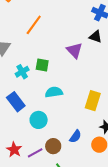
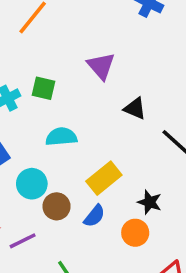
black triangle: (96, 37) -> (135, 108), moved
yellow rectangle: (93, 101) -> (104, 178), moved, turned 30
brown circle: (53, 146) -> (57, 206), moved

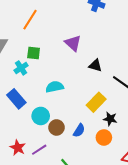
green square: (44, 88) -> (34, 53), moved
yellow rectangle: (104, 178) -> (96, 102), moved

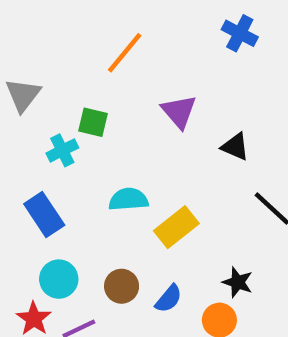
orange line: (30, 20) -> (125, 53), moved
black triangle: (95, 65) -> (235, 147), moved
yellow rectangle: (96, 102) -> (176, 227), moved
cyan circle: (41, 116) -> (59, 279), moved

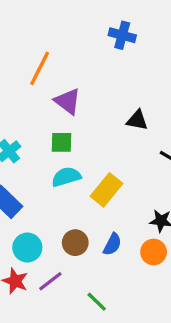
purple triangle: (179, 112) -> (68, 101), moved
green square: (93, 122) -> (62, 142), moved

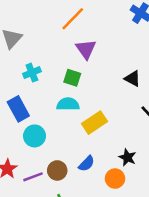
brown circle: (75, 243) -> (57, 170), moved
cyan circle: (27, 248) -> (35, 136), moved

